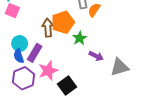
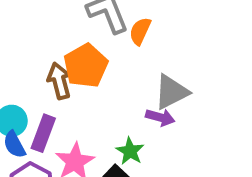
green star: (80, 38) -> (130, 151), moved
gray triangle: (120, 67) -> (171, 92), moved

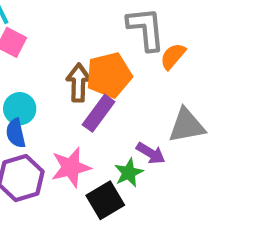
purple arrow: (160, 117) -> (151, 153), moved
purple rectangle: (43, 133) -> (99, 113), moved

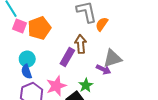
orange pentagon: (109, 75) -> (39, 28), moved
brown arrow: (78, 83) -> (81, 44), moved
purple arrow: (151, 153) -> (103, 69), moved

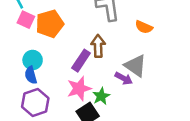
orange semicircle: (102, 24) -> (144, 27), moved, turned -104
gray triangle: (112, 58) -> (135, 66), turned 48
pink star: (56, 86) -> (79, 88), moved

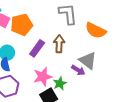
orange semicircle: (144, 27) -> (96, 30), size x1.5
purple rectangle: (81, 61) -> (37, 48), moved

